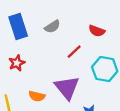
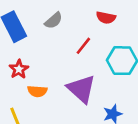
orange semicircle: (37, 96) -> (37, 91), moved

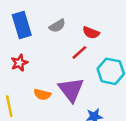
red semicircle: (106, 18) -> (91, 33), moved
orange semicircle: (37, 91) -> (42, 94), moved

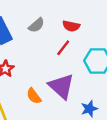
orange semicircle: (42, 94) -> (34, 96), turned 49

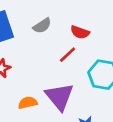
orange semicircle: (34, 96) -> (28, 103), turned 105

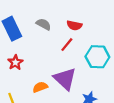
gray semicircle: (42, 26) -> (44, 24), turned -112

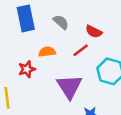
red star: (15, 62) -> (27, 69), moved
orange semicircle: (40, 87) -> (47, 52), moved

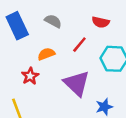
red semicircle: (94, 32) -> (101, 22), moved

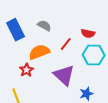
red semicircle: (101, 22) -> (88, 33), moved
orange semicircle: (46, 54) -> (39, 52), size x1.5

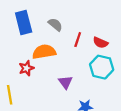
red line: (66, 44) -> (78, 40), moved, turned -32
purple triangle: (64, 75) -> (65, 82), size x0.6

